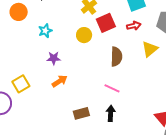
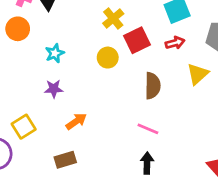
purple star: (54, 58) -> (54, 89), moved
brown rectangle: (81, 113) -> (65, 160), moved

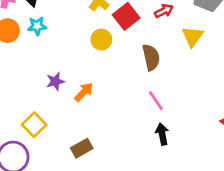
cyan star: (55, 53) -> (37, 26), moved, turned 30
orange arrow: (76, 121) -> (84, 92), moved
pink line: (148, 129) -> (156, 101), turned 45

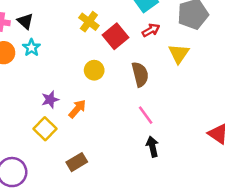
cyan star: (37, 26) -> (31, 48), turned -30
yellow circle: (101, 40) -> (94, 70), moved
yellow square: (34, 125) -> (45, 129), moved

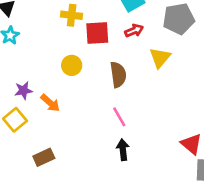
yellow cross: (89, 22) -> (72, 15), turned -36
red square: (115, 36) -> (97, 33), turned 30
orange arrow: (77, 109) -> (50, 103), turned 84

